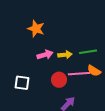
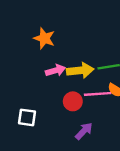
yellow arrow: (65, 55) -> (80, 70), size x1.5
white square: (22, 83) -> (27, 117), moved

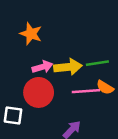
red circle: (73, 101) -> (39, 92), moved, size x1.5

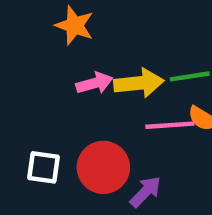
red circle: (39, 92) -> (103, 167), moved

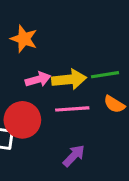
pink line: (170, 125) -> (72, 109), moved
red circle: (103, 167) -> (22, 120), moved

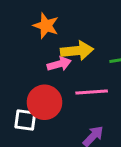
yellow arrow: (69, 79) -> (77, 51), moved

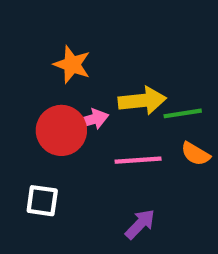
yellow arrow: (77, 51) -> (142, 101), moved
red circle: (44, 102) -> (61, 130), moved

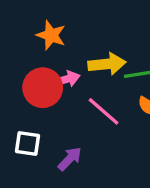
pink line: (138, 160) -> (104, 111), turned 45
purple arrow: (140, 224) -> (70, 159), moved

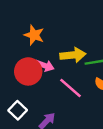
pink arrow: (66, 79) -> (45, 66), turned 36
white square: (27, 144) -> (18, 110), turned 36

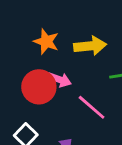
yellow arrow: (73, 55) -> (90, 46), moved

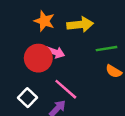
pink line: (92, 107) -> (66, 89), moved

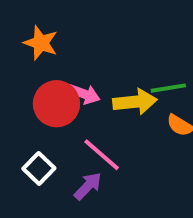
orange star: (44, 21) -> (41, 43), moved
yellow arrow: (80, 25) -> (135, 102), moved

